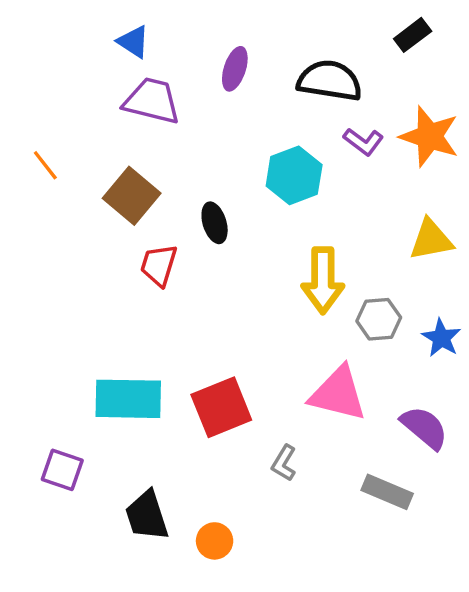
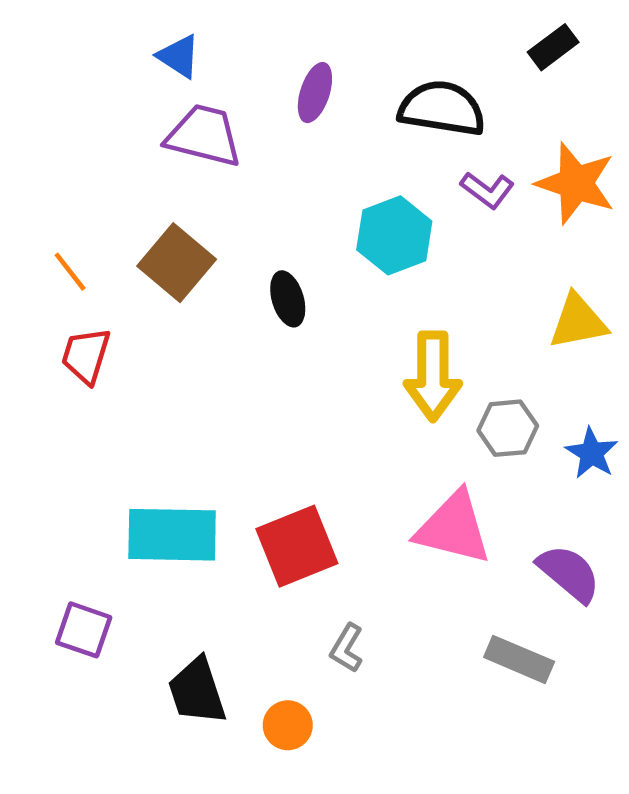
orange line: (45, 165) -> (70, 272), moved
red trapezoid: (159, 265) -> (86, 356), moved
gray L-shape: (284, 463) -> (347, 648), moved

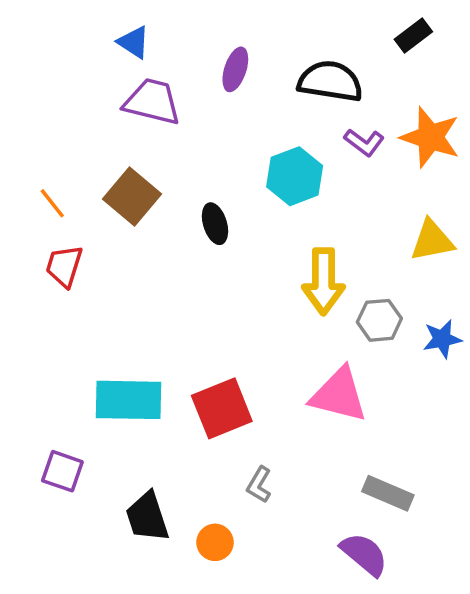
blue star: (592, 453) -> (442, 339), turned 30
purple semicircle: (569, 573) -> (364, 554), moved

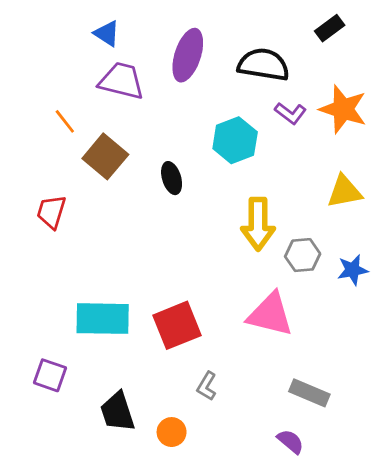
purple ellipse: (235, 69) -> (188, 55), size x1.5
orange line: (52, 203) -> (65, 121), moved
purple semicircle: (364, 554) -> (290, 441), size x0.7

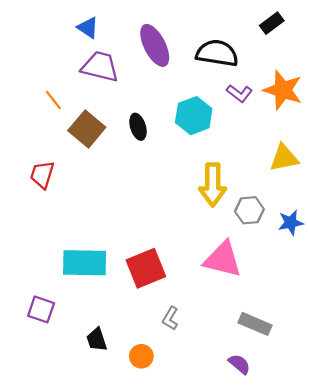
purple ellipse: (188, 55) -> (155, 45), turned -45
black ellipse: (172, 178) -> (138, 127), moved
black trapezoid: (118, 412) -> (97, 340), size x0.7

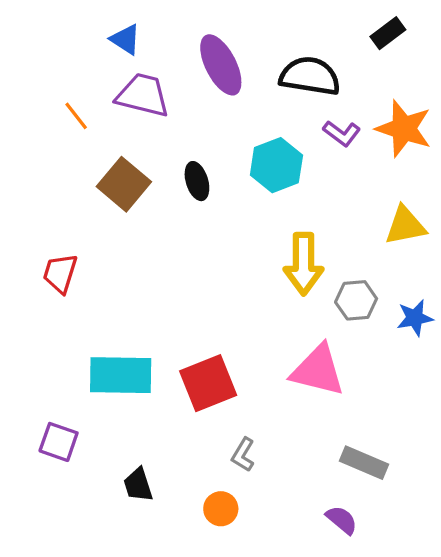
orange line: (53, 100) -> (76, 116), moved
red trapezoid: (42, 175) -> (60, 273), moved
orange circle: (141, 356) -> (221, 509), moved

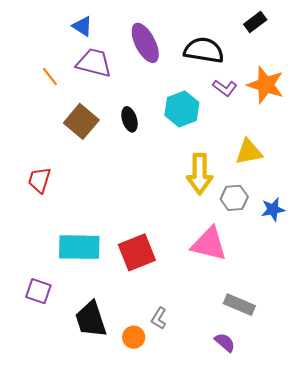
yellow triangle: (405, 226) -> (249, 152), moved
gray L-shape: (243, 455) -> (159, 318), moved
black trapezoid: (138, 485) -> (91, 319), size x1.6
orange circle: (221, 509) -> (134, 337), moved

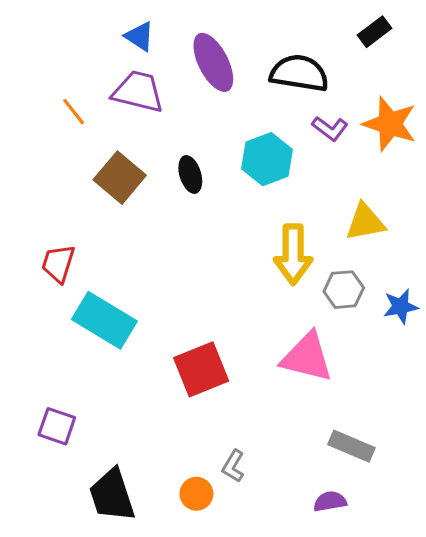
blue triangle: (82, 26) -> (140, 36), moved
cyan rectangle: (79, 247) -> (104, 320), moved, turned 30
black trapezoid: (91, 319) -> (112, 495), moved
purple semicircle: (225, 342) -> (330, 501), turned -50

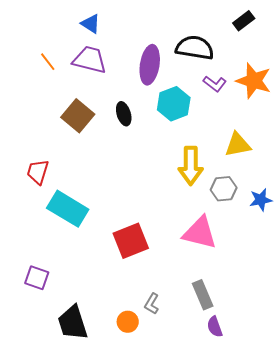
purple ellipse: (213, 62) -> (150, 65), moved, turned 36
orange line: (74, 112) -> (48, 62), moved
gray rectangle: (351, 446) -> (203, 295), moved, turned 44
purple semicircle: (330, 501) -> (215, 327), turned -100

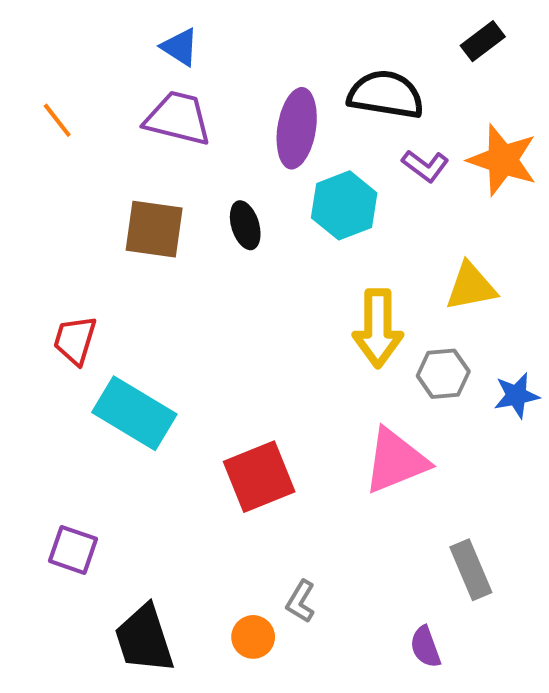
orange line: (48, 62) -> (57, 120), moved
brown square: (78, 116) -> (154, 229), turned -32
pink triangle: (200, 233) -> (396, 461), turned -36
gray rectangle: (203, 295) -> (471, 570), moved

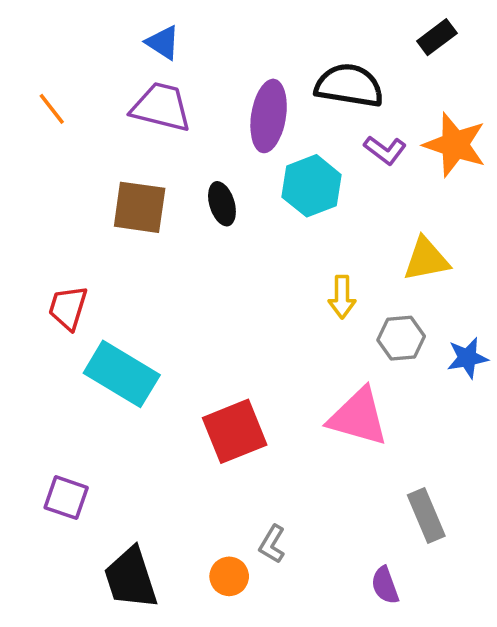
yellow arrow: (378, 328) -> (342, 297), size x0.6
pink triangle: (396, 461) -> (358, 417), turned 38

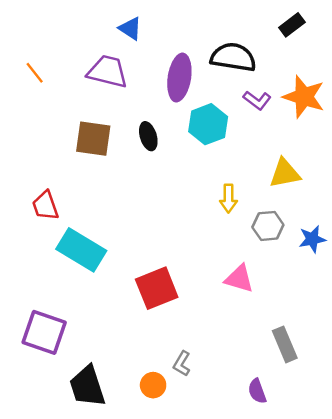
blue triangle: (163, 43) -> (130, 28), moved
red trapezoid: (68, 308) -> (45, 206), turned -36
pink triangle: (358, 417) -> (239, 279), size x0.7
purple square: (66, 498) -> (44, 332), size x1.5

